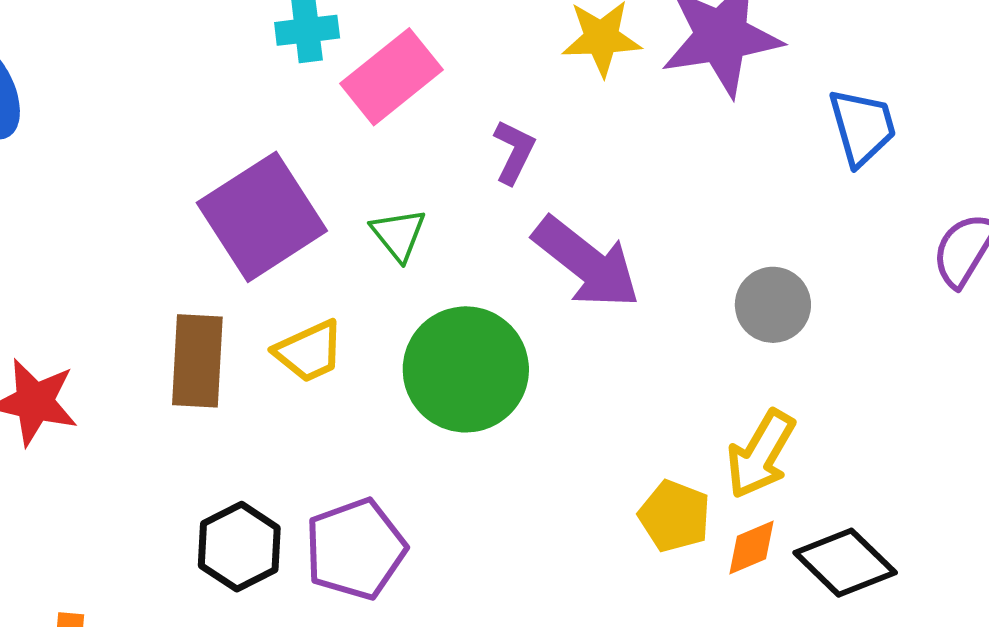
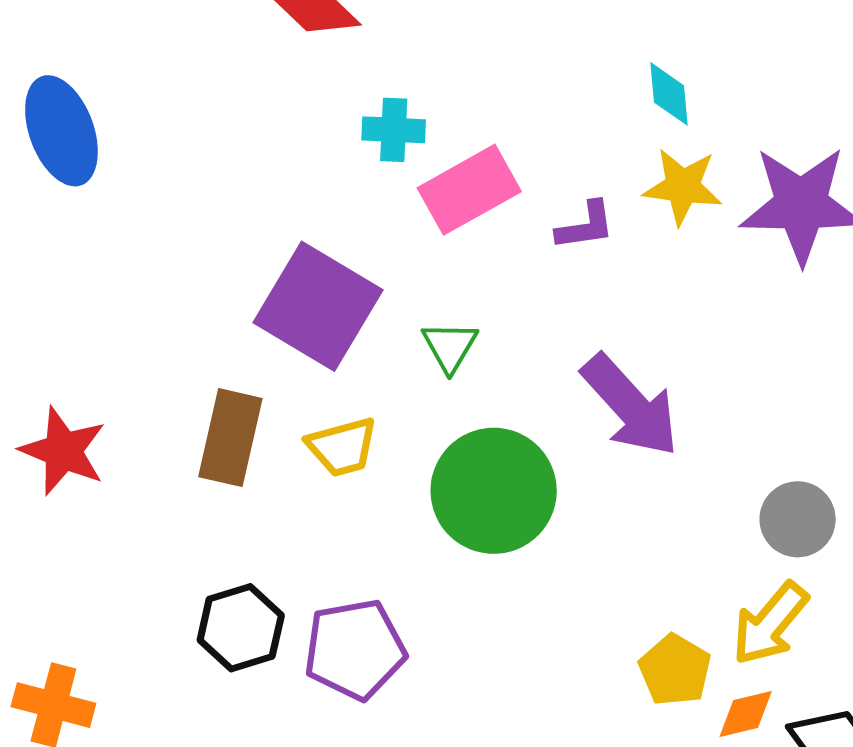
purple L-shape: (514, 152) -> (585, 226), moved, turned 46
purple square: (262, 217) -> (318, 306), turned -36
gray circle: (773, 305) -> (798, 519), moved

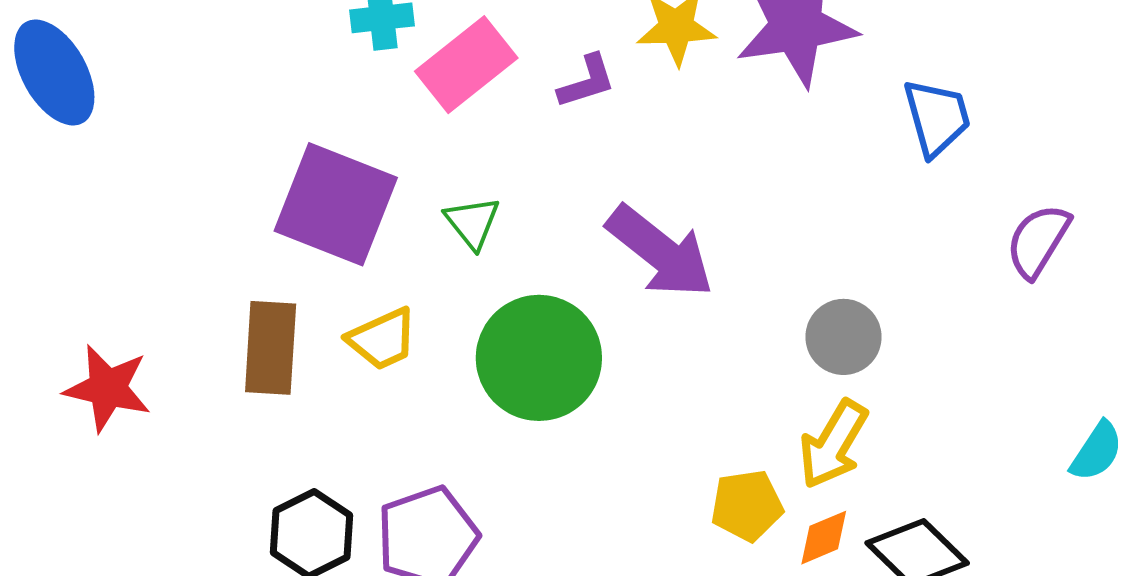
yellow pentagon: (675, 670) -> (747, 506), turned -30

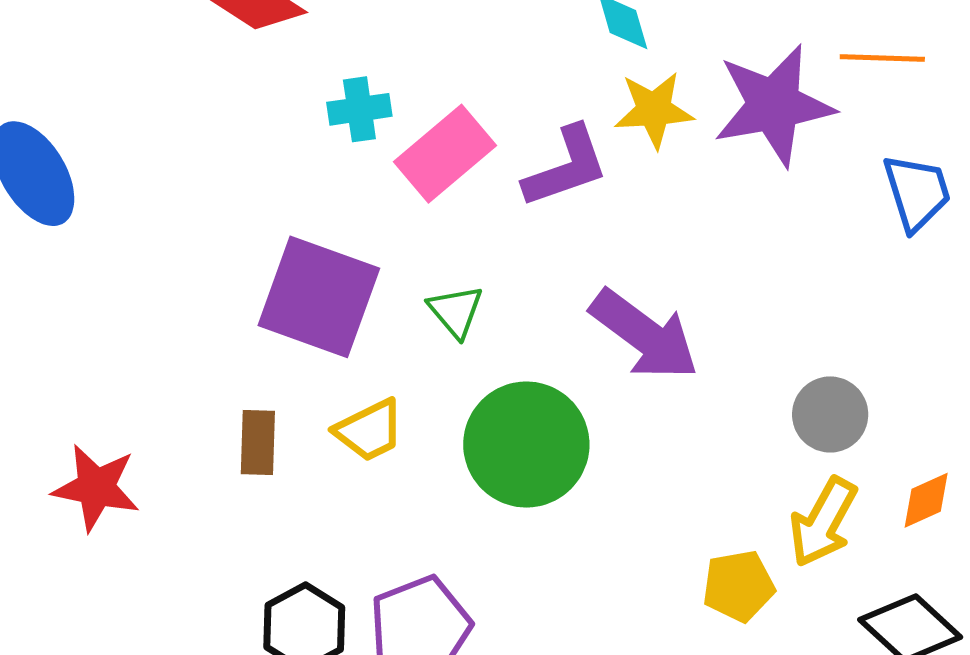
purple L-shape: (587, 82) -> (566, 167), size x1.5
brown rectangle: (271, 348) -> (258, 442), size x0.7
orange diamond: (824, 538) -> (926, 500), moved

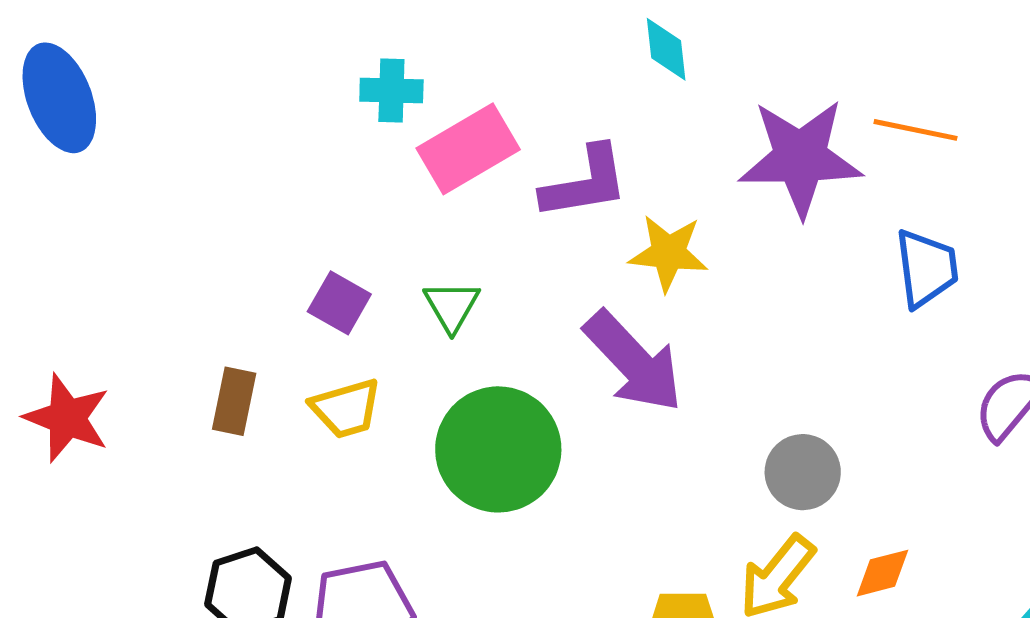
yellow star: (654, 110) -> (668, 253), moved
purple square: (319, 297) -> (339, 303), moved, size x0.5

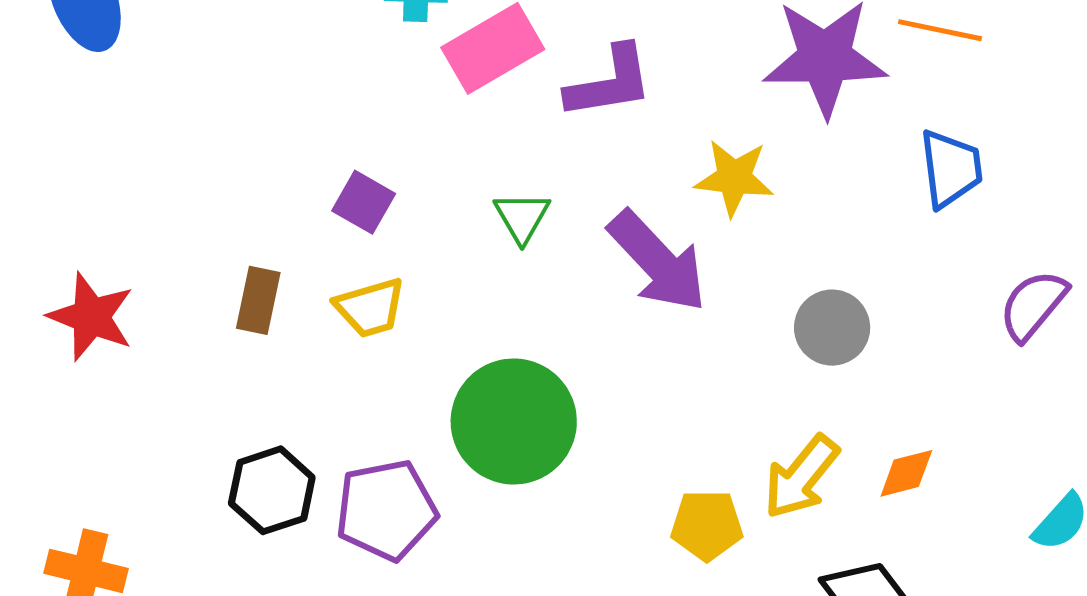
yellow star: (668, 253) -> (734, 178), moved
green triangle: (452, 306) -> (522, 217), moved
green circle: (498, 449) -> (514, 422), moved
gray circle: (803, 472) -> (832, 328), moved

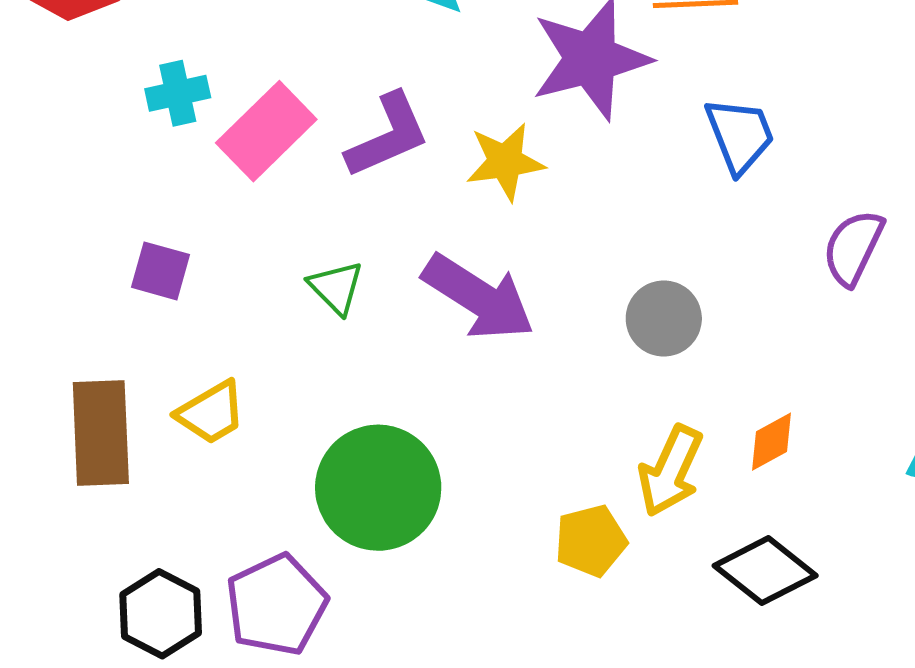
yellow star: (734, 178) -> (505, 162), moved
purple square: (364, 202) -> (160, 271), moved
brown rectangle: (258, 300) -> (101, 433), size x1.6

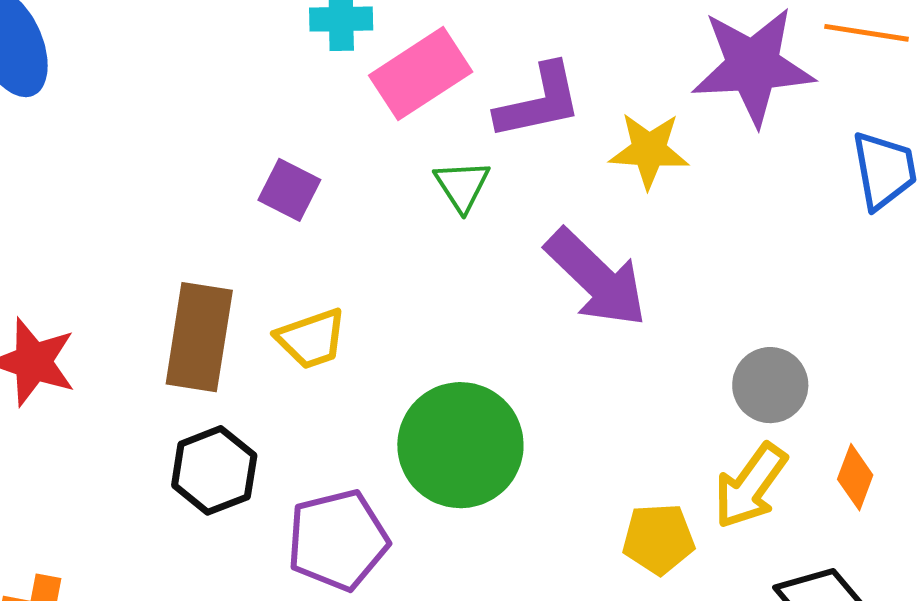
green triangle: (336, 287) -> (462, 186), moved
gray circle: (664, 319) -> (770, 385), moved
orange diamond: (772, 442) -> (855, 477), turned -52
black hexagon: (161, 614) -> (214, 470), moved

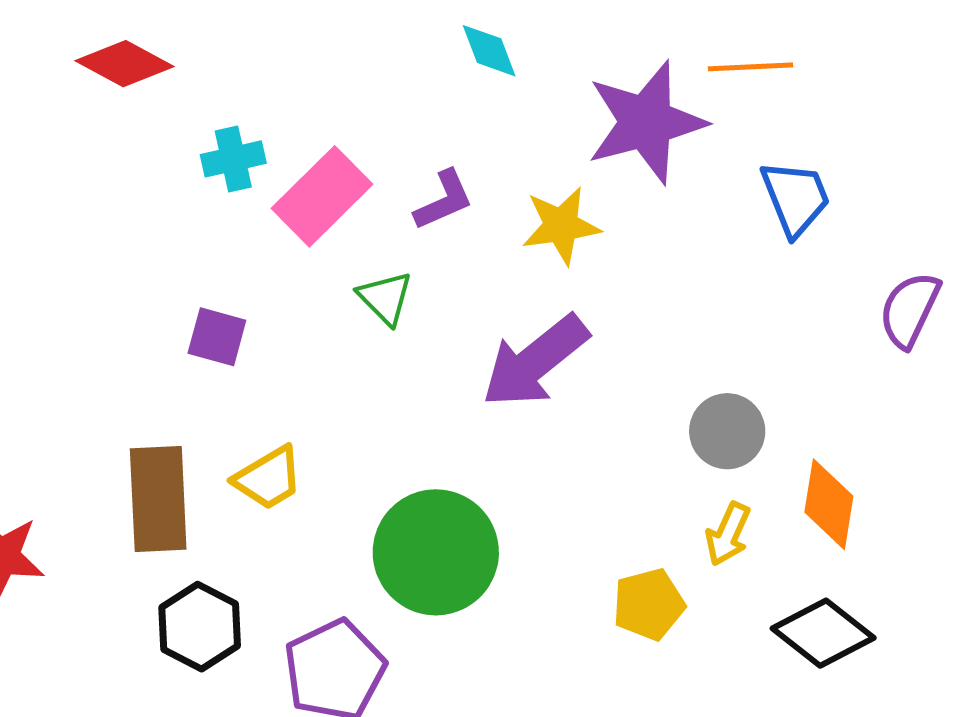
purple L-shape: (539, 102) -> (444, 200), size x0.7
purple arrow: (596, 278) -> (535, 361), turned 109
orange diamond: (855, 477) -> (829, 504), size x1.4
yellow arrow: (750, 486) -> (728, 534), size x0.7

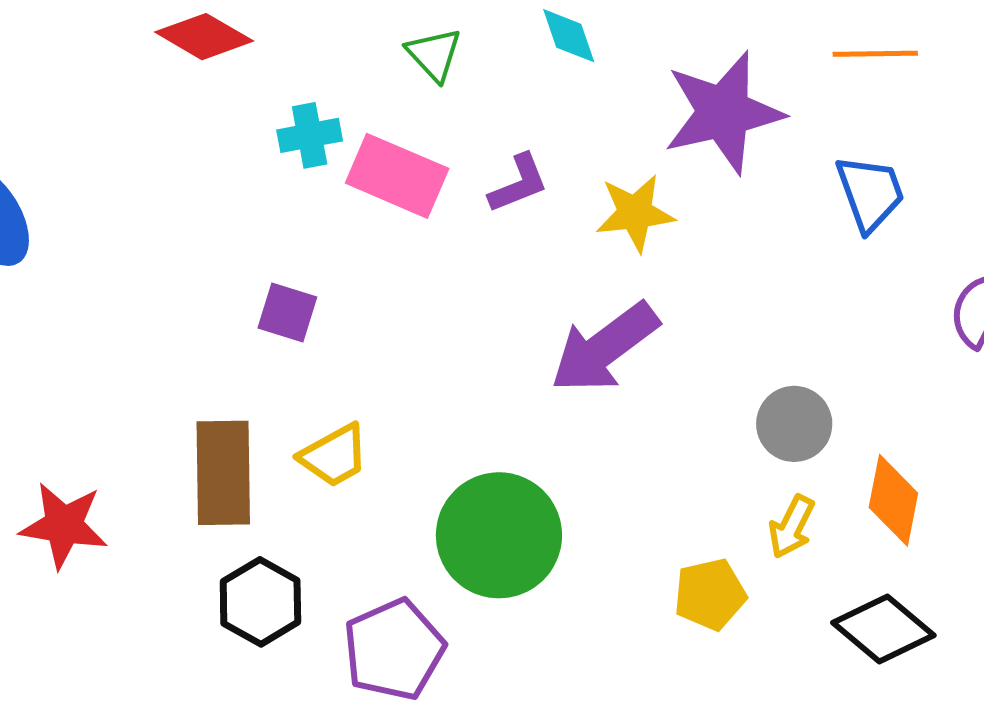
orange line: (751, 67) -> (875, 54), moved
pink rectangle: (322, 196) -> (397, 176), turned 66
green triangle: (385, 298) -> (434, 54), moved

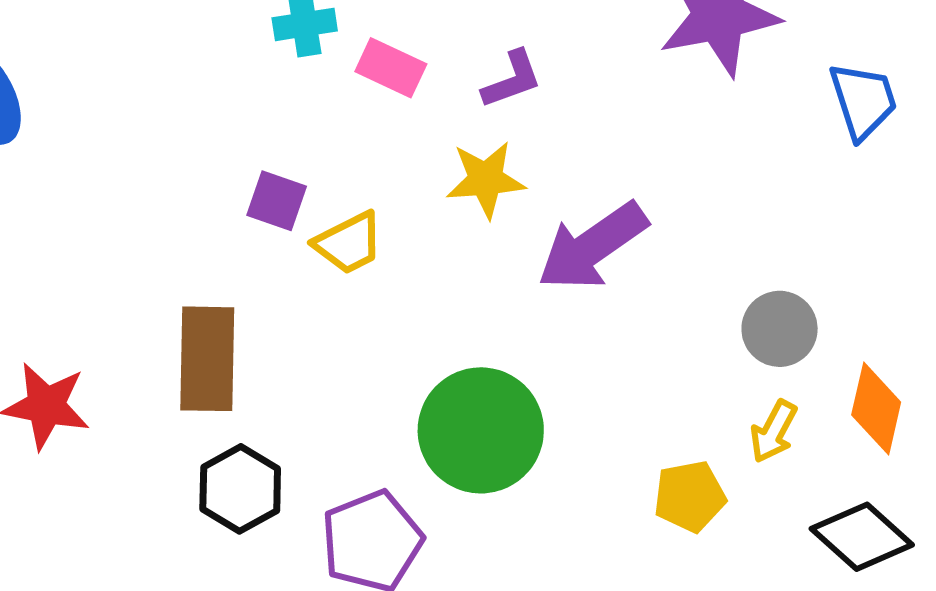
pink rectangle: (397, 176) -> (391, 68), size x0.7
yellow star: (635, 213) -> (486, 179), moved
yellow trapezoid: (334, 456) -> (349, 243), moved

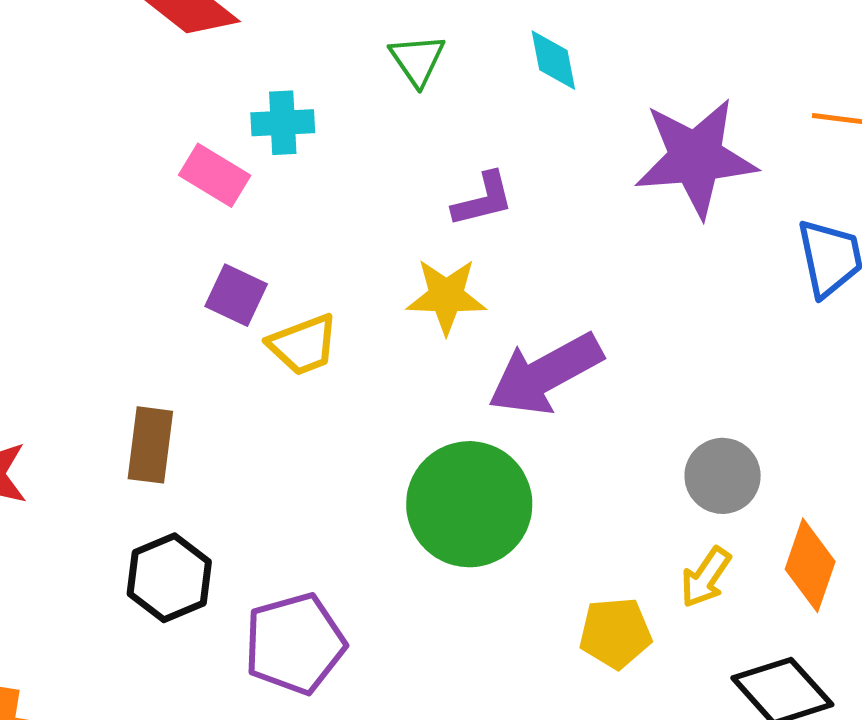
pink rectangle: (391, 68) -> (215, 175), moved
brown rectangle: (207, 359) -> (150, 445), size x0.7
green circle: (481, 430) -> (469, 504), moved

